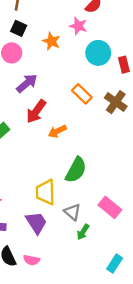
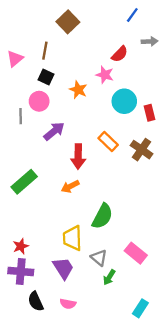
red arrow: (36, 111) -> (78, 156), moved, turned -35
orange arrow: (57, 131) -> (70, 186), moved
pink semicircle: (32, 260) -> (68, 304), moved

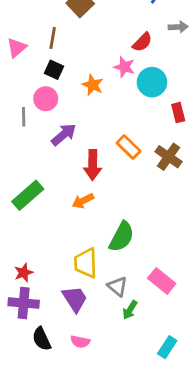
cyan circle: (124, 101) -> (152, 82), moved

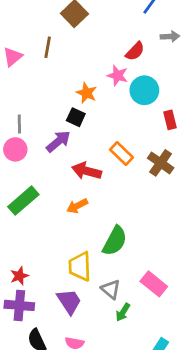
black square: (54, 70) -> (76, 117), moved
pink circle: (46, 99) -> (15, 149), moved
red arrow: (93, 165) -> (87, 171), turned 104

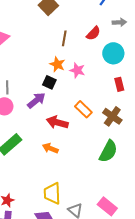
brown line: (48, 47) -> (64, 38), moved
pink star: (118, 75) -> (77, 70), moved
cyan circle: (144, 90) -> (113, 53), moved
orange arrow: (77, 206) -> (50, 148), turned 49
green semicircle: (115, 241) -> (108, 151), moved

